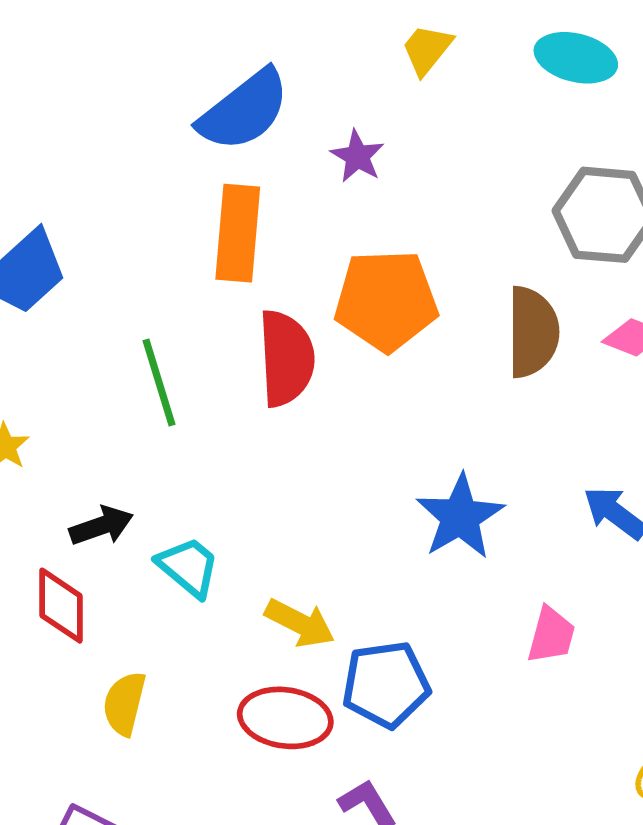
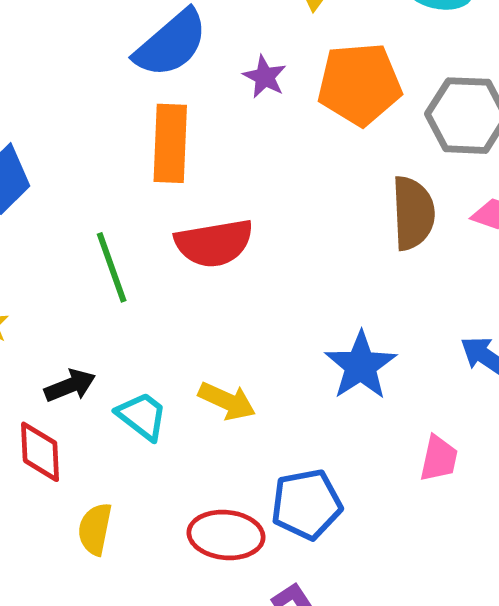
orange pentagon: (386, 300) -> (359, 84), moved
red semicircle: (286, 358) -> (214, 243), turned 86
yellow arrow: (300, 623) -> (227, 401), moved

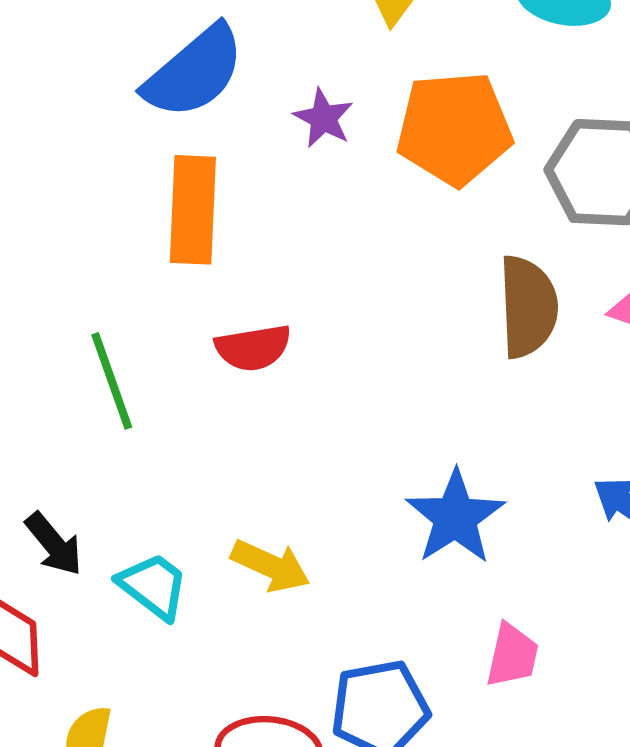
red semicircle: (214, 243) -> (253, 348), size x0.7
black arrow: (70, 386) -> (54, 544), turned 72
pink trapezoid: (439, 458) -> (512, 655), moved

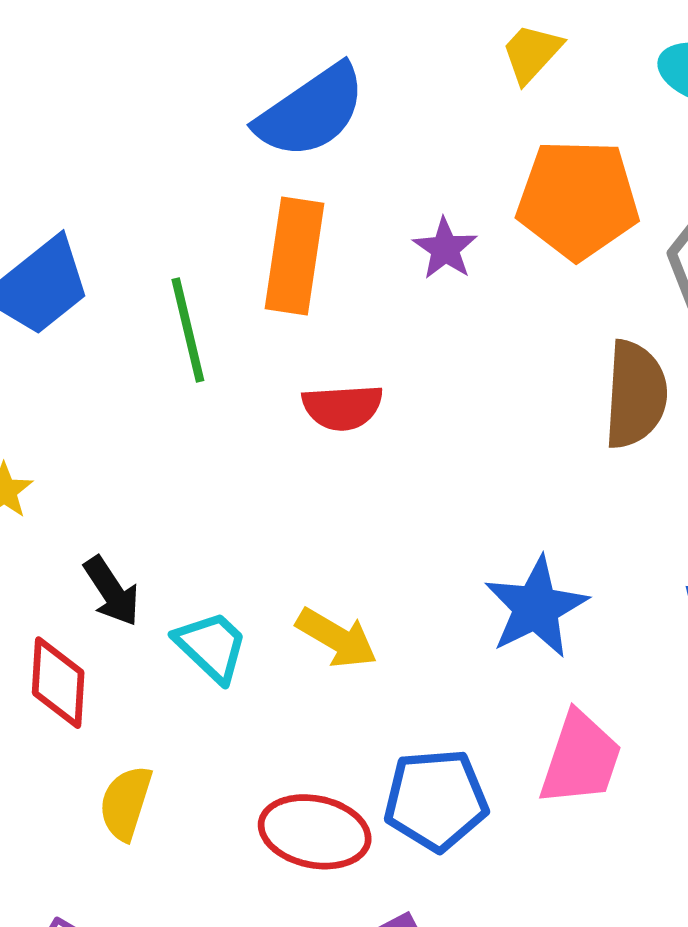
purple star: (323, 118) -> (445, 249), moved
green line: (112, 381) -> (188, 330), moved
pink trapezoid: (512, 655) -> (581, 759), size x1.4

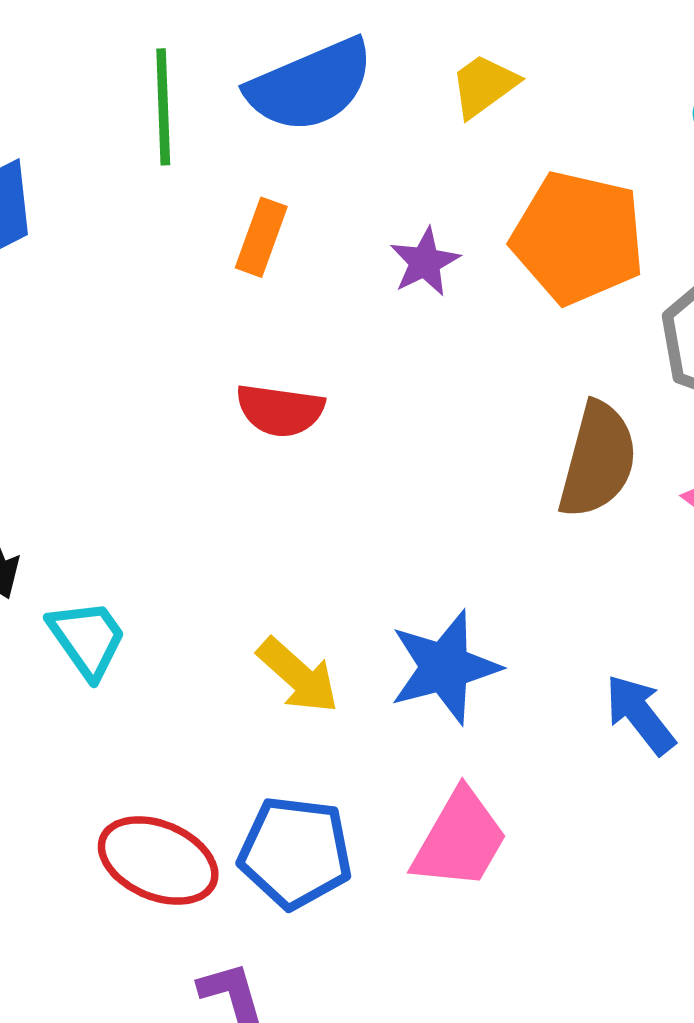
yellow trapezoid: (532, 53) -> (484, 85), moved
orange rectangle: (294, 256) -> (261, 237), size x0.6
green line: (188, 330) -> (163, 107), moved
yellow arrow: (337, 638) -> (298, 676), moved

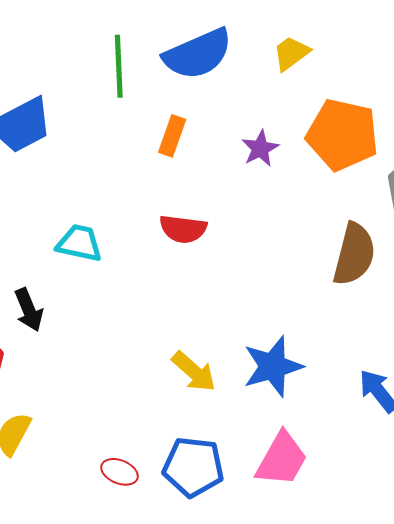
cyan trapezoid: (87, 639) -> (79, 243), moved, turned -42
red ellipse: (158, 861) -> (120, 472), size x0.6

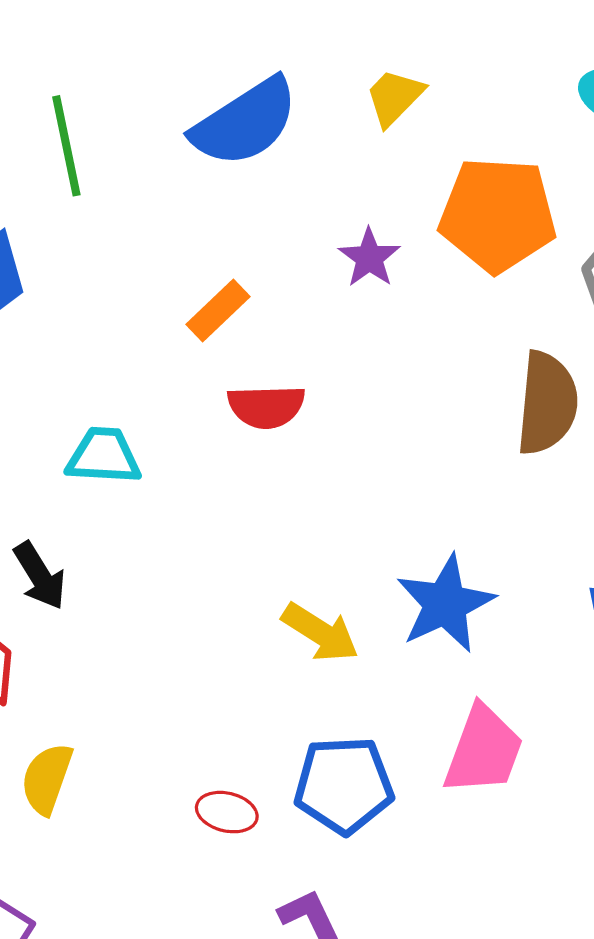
green line: (119, 66) -> (66, 146), moved
orange rectangle: (172, 136) -> (218, 311), moved, turned 36

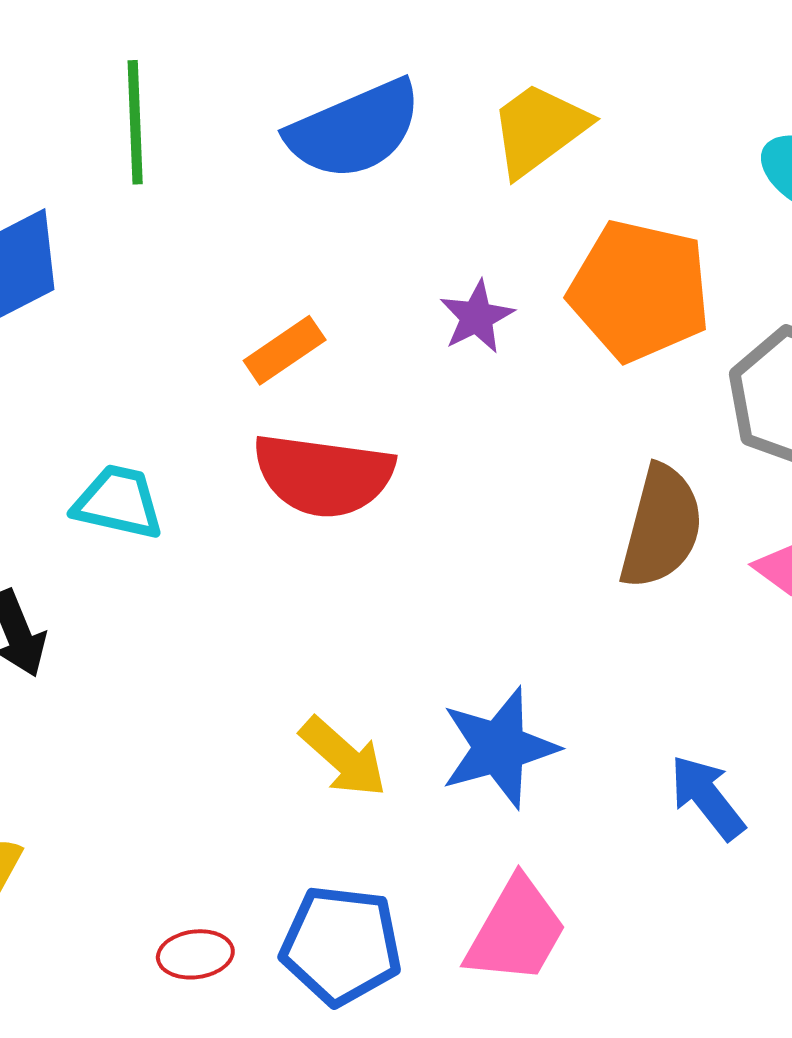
yellow trapezoid: (394, 97) -> (539, 129), size x1.4
red semicircle: (266, 407) -> (323, 475), size x1.5
red ellipse: (227, 812) -> (195, 954), turned -30

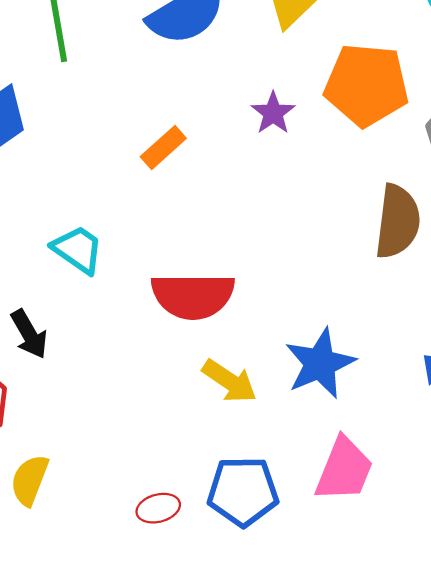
red semicircle: (323, 475) -> (193, 296), moved
cyan trapezoid: (118, 502) -> (78, 249), turned 30

